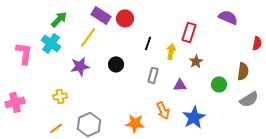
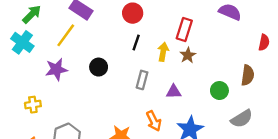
red circle: (125, 18) -> (133, 13), moved
brown star: (196, 61) -> (188, 55), moved
gray semicircle: (249, 99) -> (242, 119), moved

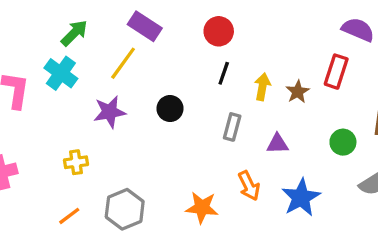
red rectangle: (184, 30) -> (336, 72), moved

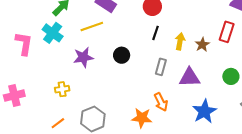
yellow line: (123, 63) -> (92, 27), turned 35
purple triangle: (277, 144) -> (190, 77), size x1.5
orange arrow: (249, 186) -> (161, 102), moved

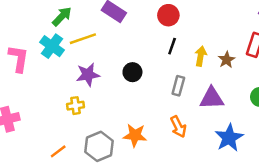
yellow line: (92, 27) -> (83, 39), moved
yellow cross: (62, 89) -> (76, 106), moved
orange star: (142, 118) -> (135, 135), moved

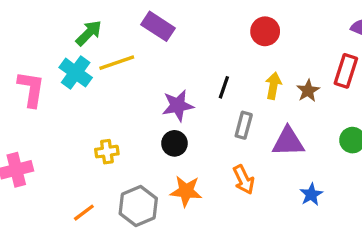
red circle: (168, 15) -> (265, 31), moved
black line: (172, 46) -> (224, 87), moved
black circle: (132, 72) -> (174, 143), moved
purple star: (88, 75) -> (178, 105), moved
blue star: (229, 138) -> (311, 194), size x0.6

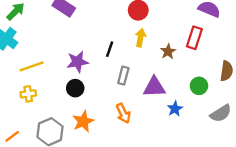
yellow line: (117, 63) -> (32, 66), moved
yellow arrow: (273, 86) -> (141, 38), moved
orange star: (186, 191) -> (83, 121), turned -30
blue star: (311, 194) -> (175, 109), moved

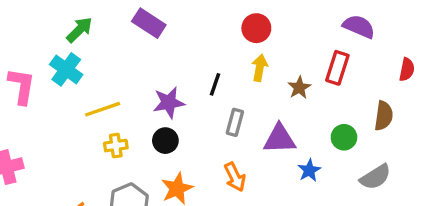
yellow cross: (28, 94) -> (116, 146), moved

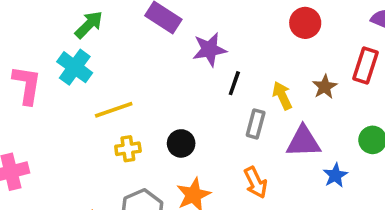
red circle: (256, 28) -> (305, 23), moved
yellow arrow: (260, 68) -> (282, 96), moved, turned -35
purple star: (169, 103) -> (209, 49), moved

